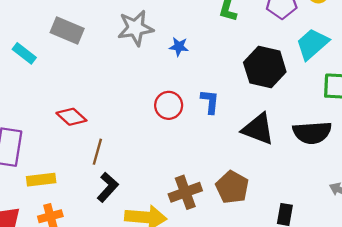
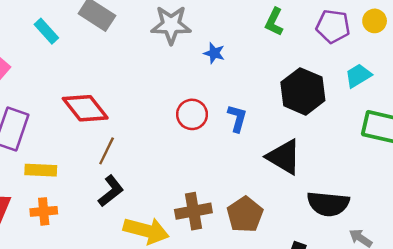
cyan trapezoid: (312, 44) -> (358, 76), size x0.7
red diamond: (71, 117) -> (85, 108), size x1.4
black semicircle: (312, 133) -> (328, 204), moved

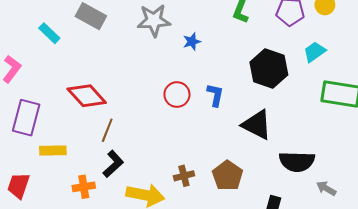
blue star: (214, 53) -> (192, 42), turned -30
orange cross: (44, 211) -> (84, 187), moved
brown cross: (193, 211) -> (184, 176), size x0.7

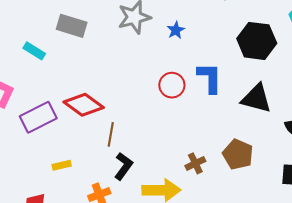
blue L-shape: (215, 95) -> (210, 78), size x1.4
purple rectangle: (26, 118) -> (38, 117), moved, turned 60
yellow rectangle: (53, 151) -> (62, 165), size x0.7

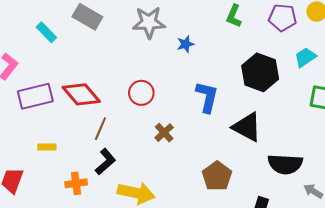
red circle: (172, 85) -> (141, 93), moved
brown cross: (195, 163) -> (164, 133), moved, turned -30

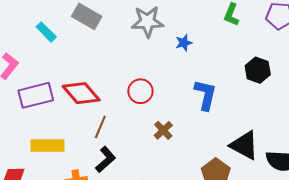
black hexagon: (260, 72) -> (258, 70), size x0.7
black triangle: (247, 127) -> (244, 145), moved
yellow rectangle: (47, 147) -> (48, 145), size x1.8

